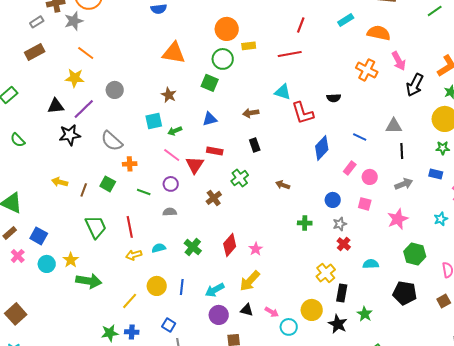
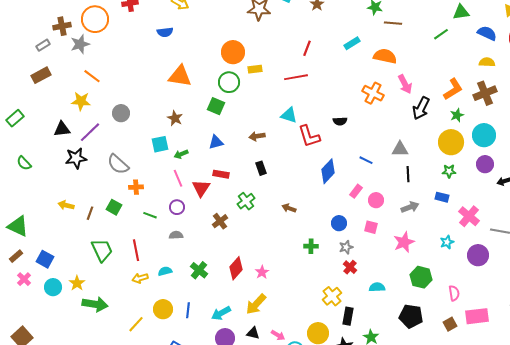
pink line: (172, 155) -> (178, 178), turned 30

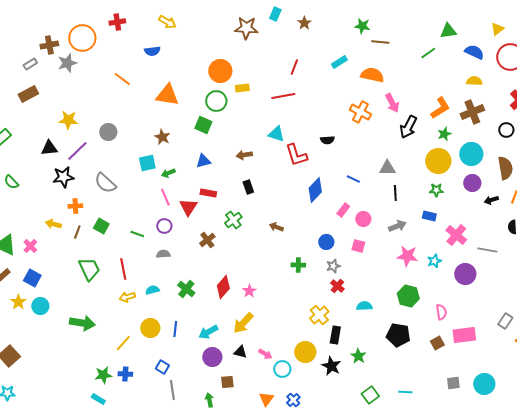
orange line: (92, 76) -> (122, 79), moved
orange cross: (136, 187) -> (75, 206), moved
pink star: (404, 242) -> (407, 256), moved, turned 30
pink cross: (24, 279) -> (30, 246), moved
yellow star: (77, 283) -> (18, 302), moved

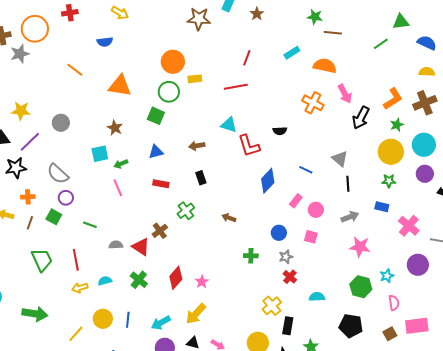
gray triangle: (387, 168) -> (340, 159), turned 42
red triangle: (188, 207) -> (141, 247), moved, turned -30
purple circle: (164, 226) -> (66, 198), moved
cyan star: (434, 261) -> (387, 276), moved

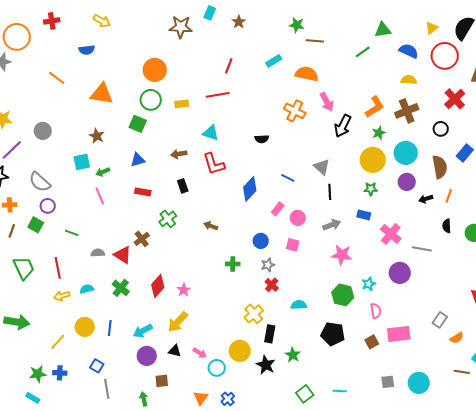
yellow rectangle: (195, 79) -> (182, 104), moved
red L-shape: (249, 146) -> (214, 164), moved

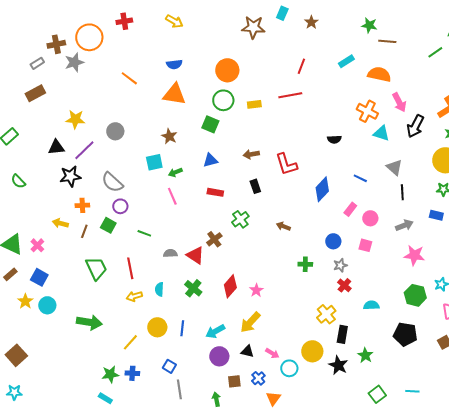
blue semicircle: (87, 50) -> (174, 64), moved
cyan triangle: (211, 133) -> (381, 133), moved
cyan semicircle: (87, 289) -> (159, 289), turned -72
blue cross: (228, 399) -> (258, 378), moved

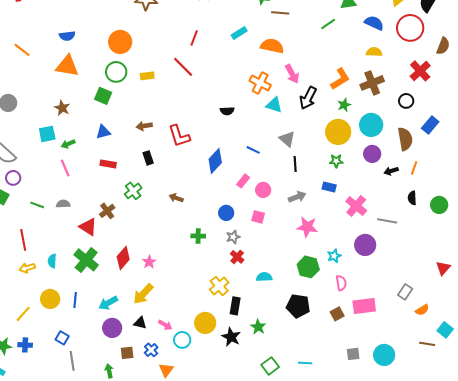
red line: (290, 95) -> (183, 67), turned 55
gray semicircle: (170, 253) -> (63, 204), moved
green cross: (193, 288) -> (86, 260), size x1.4

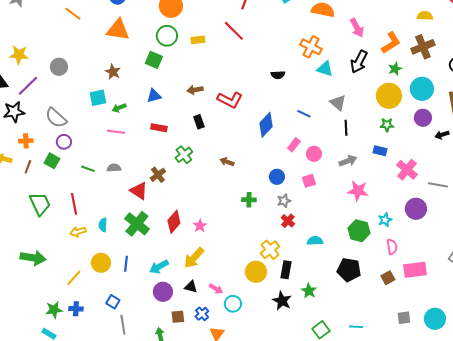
pink arrow: (292, 74) -> (357, 28), moved
red L-shape: (179, 136) -> (230, 100), turned -45
pink line: (65, 168) -> (116, 132), turned -60
pink square: (258, 217) -> (309, 181), turned -32
yellow circle: (205, 323) -> (256, 272), moved

